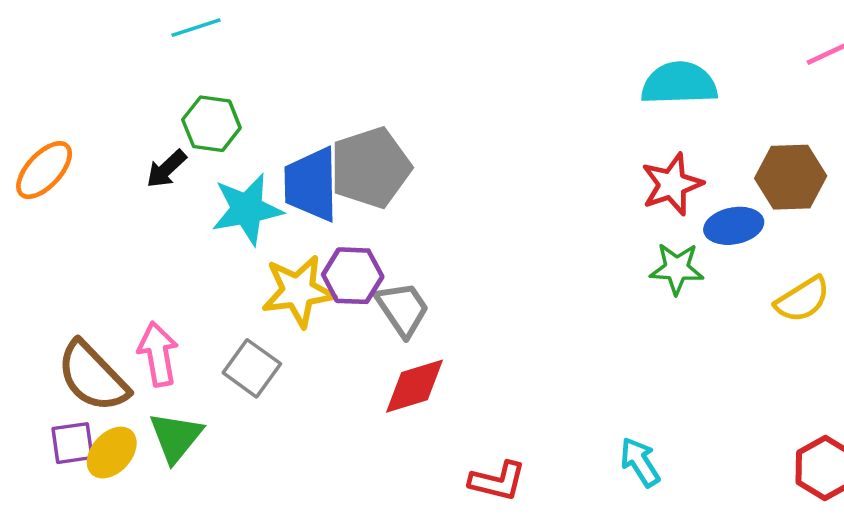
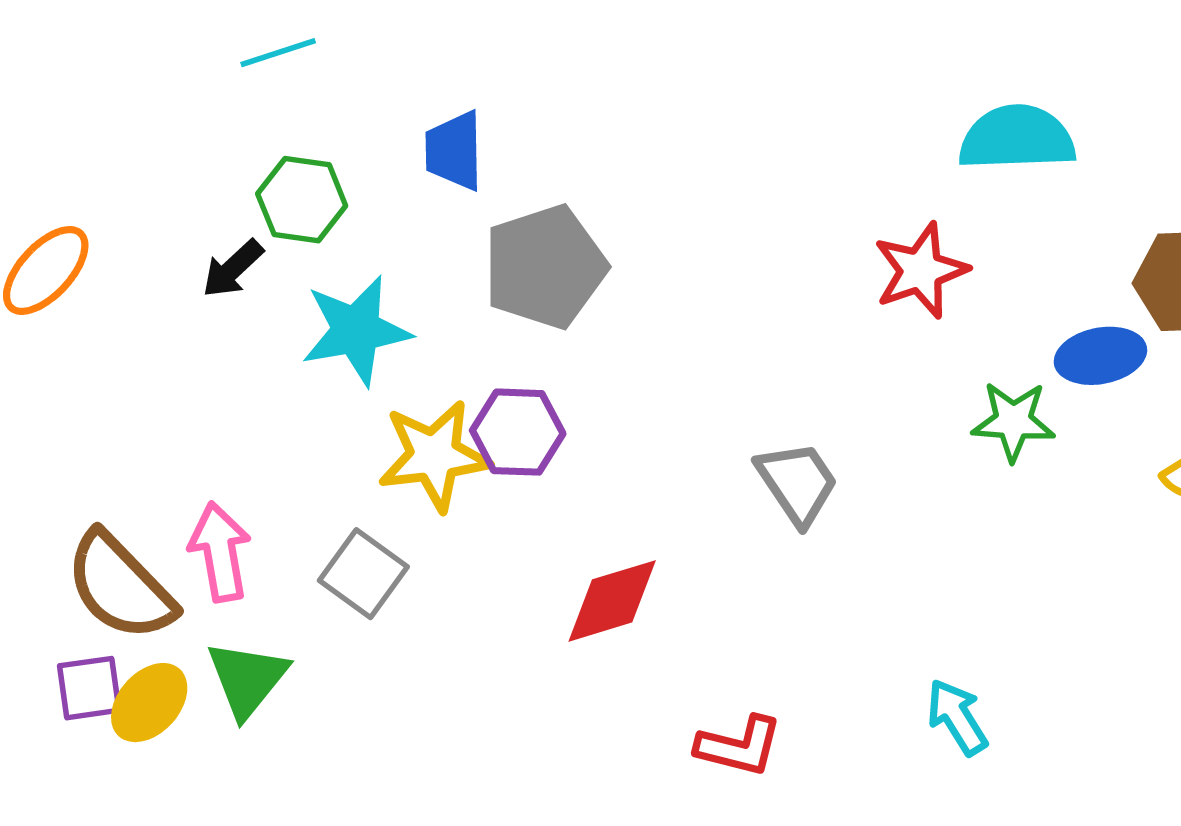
blue trapezoid: (311, 184) -> (454, 151), moved, size x0.7
red star: (672, 184) -> (921, 270), moved
gray trapezoid: (403, 309) -> (797, 483), moved

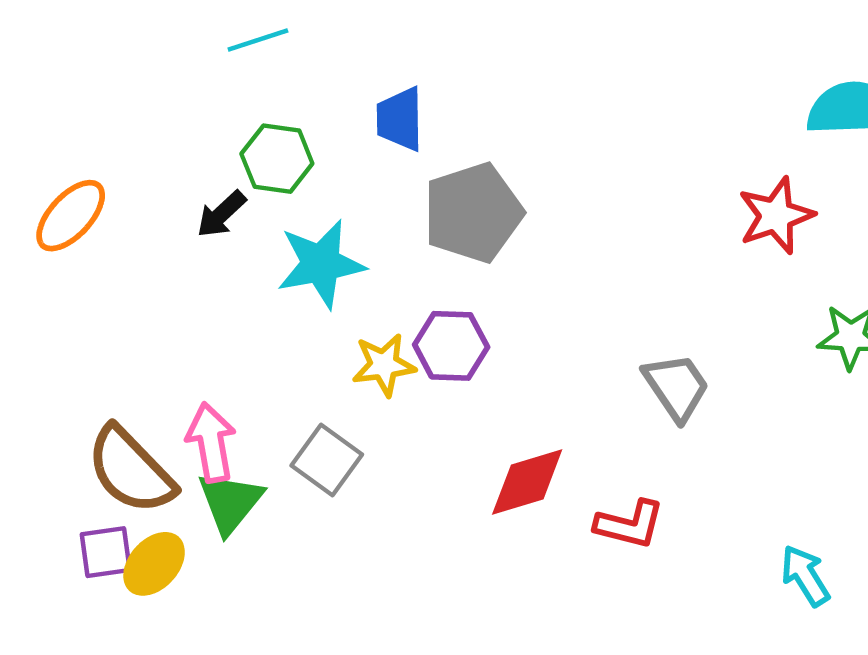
yellow star: (434, 456) -> (384, 365), size x0.7
green triangle: (247, 679) -> (230, 502), moved
red L-shape: (739, 746) -> (630, 524), moved

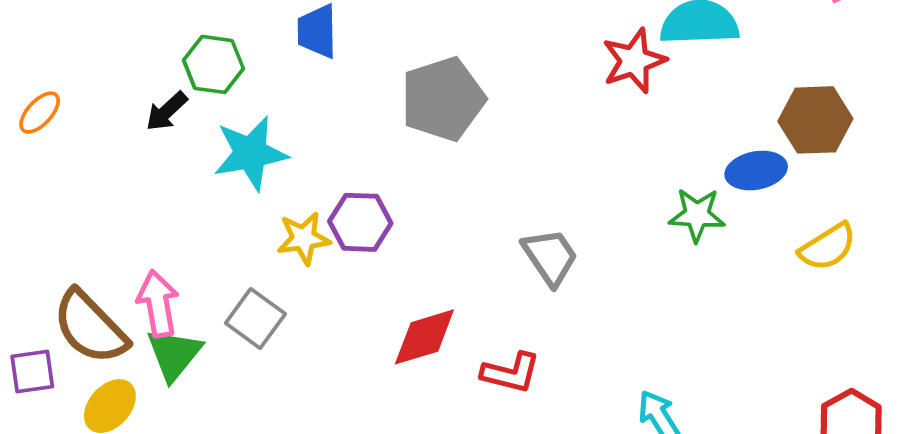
gray pentagon: (473, 213) -> (443, 99), moved
orange ellipse: (71, 216) -> (40, 113), size x0.7
red star: (776, 216) -> (634, 61), moved
purple square: (106, 552) -> (32, 372), moved

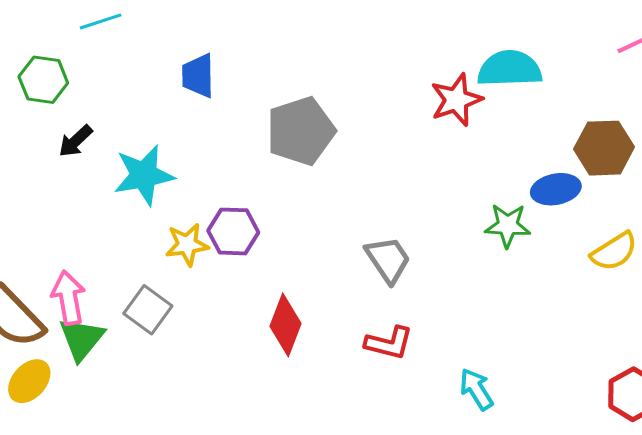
green hexagon: (214, 64) -> (43, 80), moved
red diamond: (424, 337) -> (286, 325), turned -52
red L-shape: (511, 373) -> (389, 343), moved

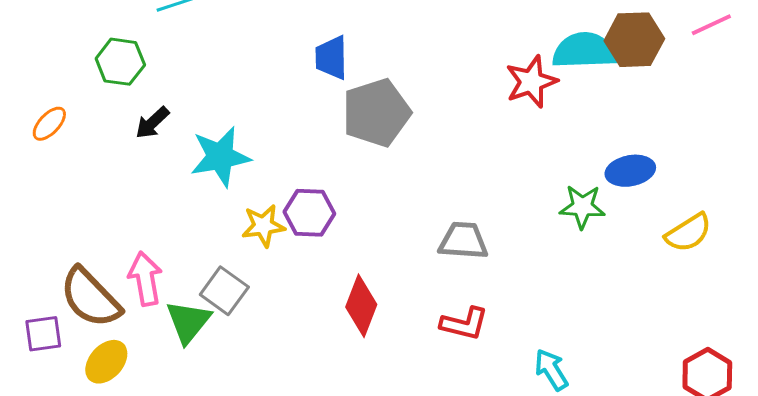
blue trapezoid: (198, 76) -> (331, 58), moved
brown hexagon: (604, 148) -> (634, 40), moved
gray trapezoid: (388, 260) -> (463, 241), turned -52
green triangle: (82, 339) -> (188, 322), moved

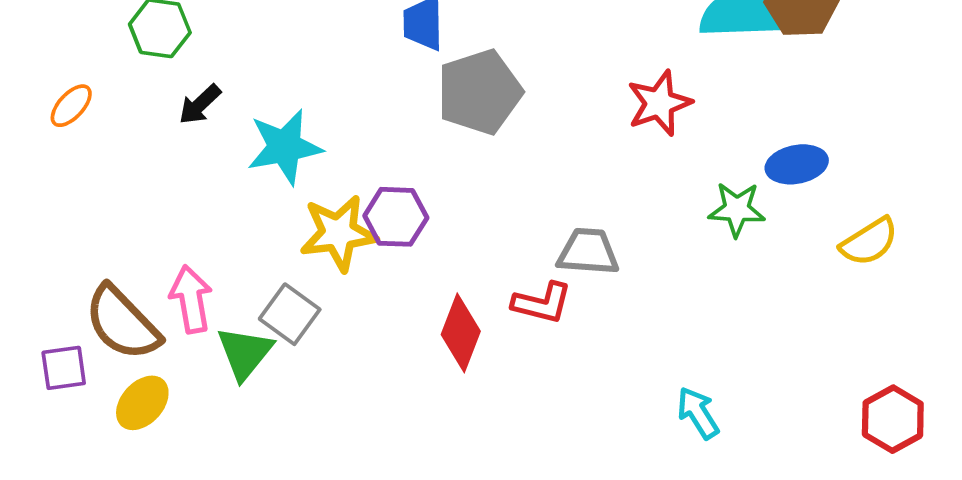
red star: (531, 82) -> (659, 103), moved
yellow star: (263, 226) -> (338, 233), size x1.4
red L-shape: (464, 324) -> (542, 303), moved

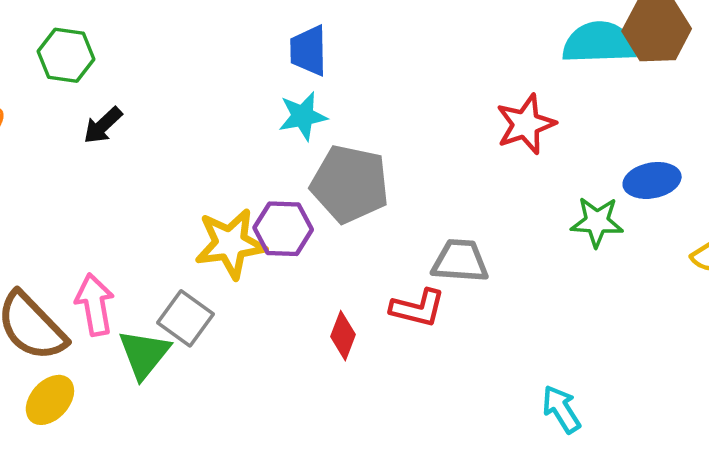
gray pentagon: (480, 92) -> (350, 184), moved, turned 30
cyan star: (285, 147) -> (303, 116), moved, size x0.7
red diamond: (461, 333) -> (343, 336), size x0.7

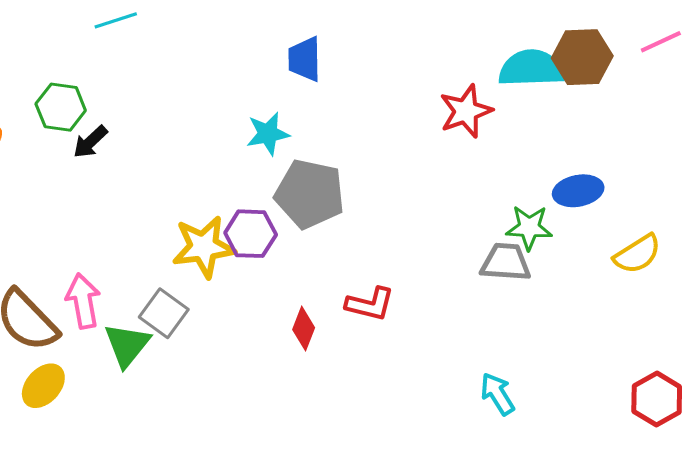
blue trapezoid: (308, 51) -> (305, 59), moved
green hexagon: (66, 55) -> (61, 107), moved
red star: (526, 124) -> (466, 111), moved
gray trapezoid: (460, 261) -> (506, 262), moved

